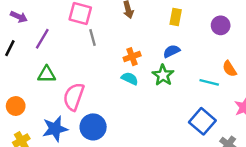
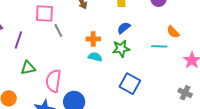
orange cross: (132, 57) -> (93, 39), turned 32
green star: (163, 75) -> (121, 49), turned -30
blue square: (202, 121) -> (130, 84), moved

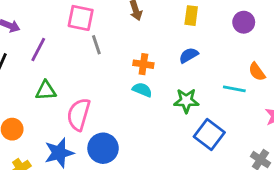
green star: (121, 49) -> (186, 101), moved
blue square: (130, 84) -> (209, 135), moved

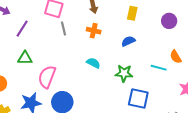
orange cross: (143, 64) -> (94, 31), moved
blue square: (209, 135) -> (138, 99), turned -30

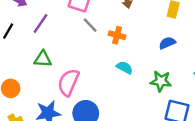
gray line: (64, 28) -> (90, 25), turned -32
orange cross: (94, 31) -> (117, 35), moved

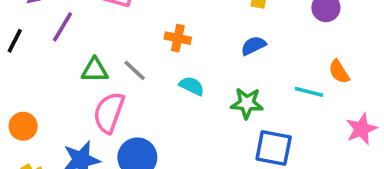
gray line: (90, 25) -> (135, 70), moved
green triangle: (43, 59) -> (95, 70), moved

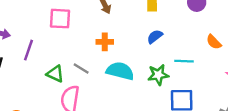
green triangle: (95, 70) -> (55, 74), turned 36
cyan semicircle: (192, 86) -> (120, 71), size x1.6
cyan line: (309, 92) -> (184, 61), moved

